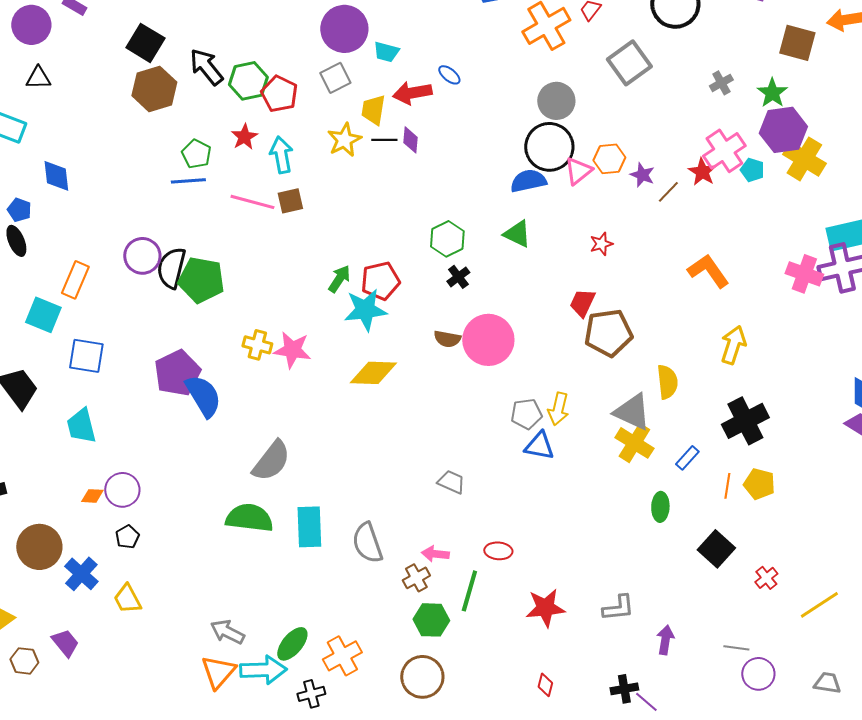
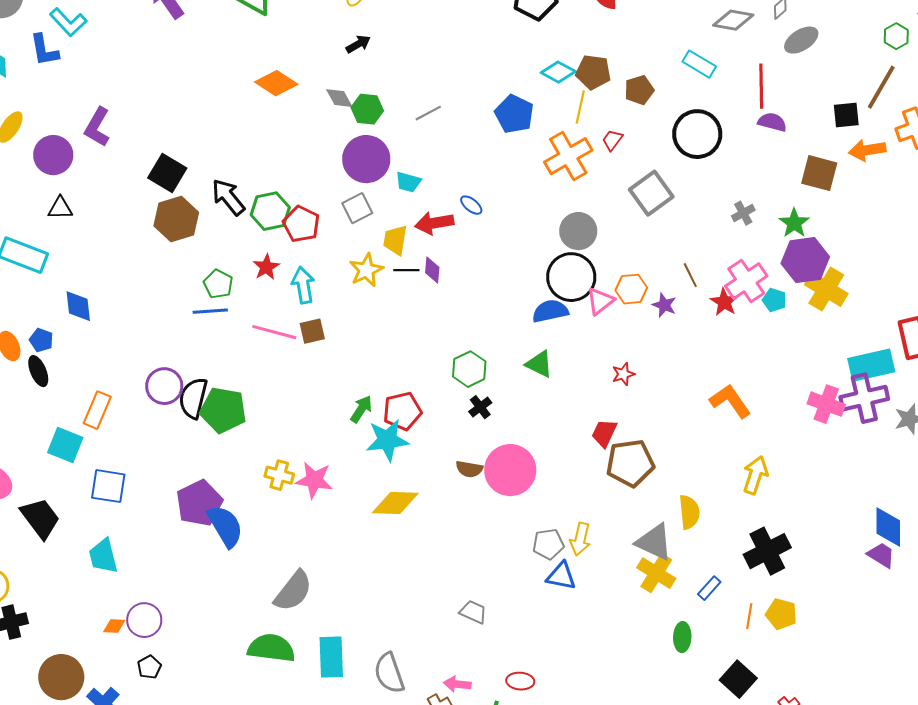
brown line: (668, 192) -> (690, 275), moved, turned -70

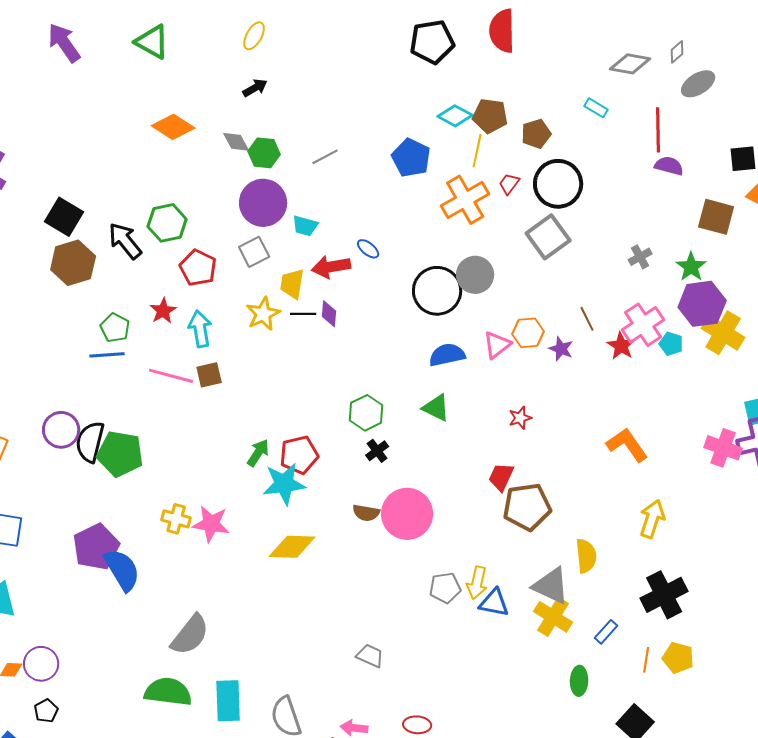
cyan rectangle: (699, 64) -> (596, 108), size x0.7
black circle: (697, 134) -> (558, 184), moved
green hexagon: (270, 211) -> (167, 223), moved
black circle: (571, 277) -> (437, 291), moved
blue triangle: (561, 576) -> (494, 603), moved

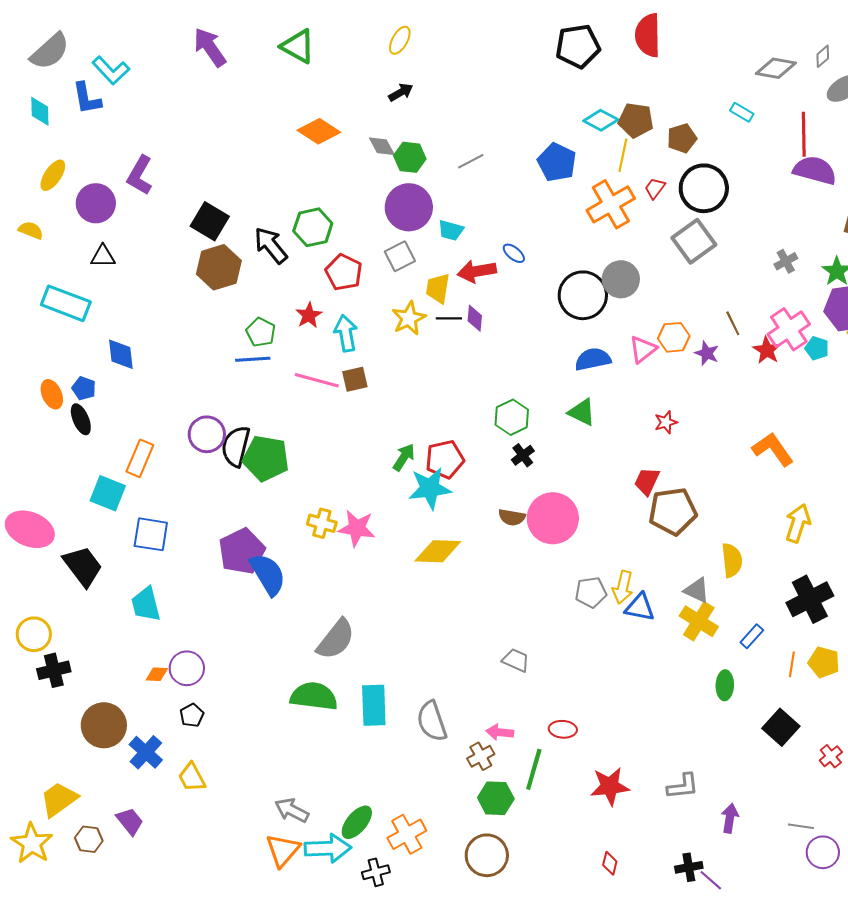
purple semicircle: (669, 166) -> (815, 170), size x1.5
gray triangle: (551, 586) -> (697, 590), size x0.7

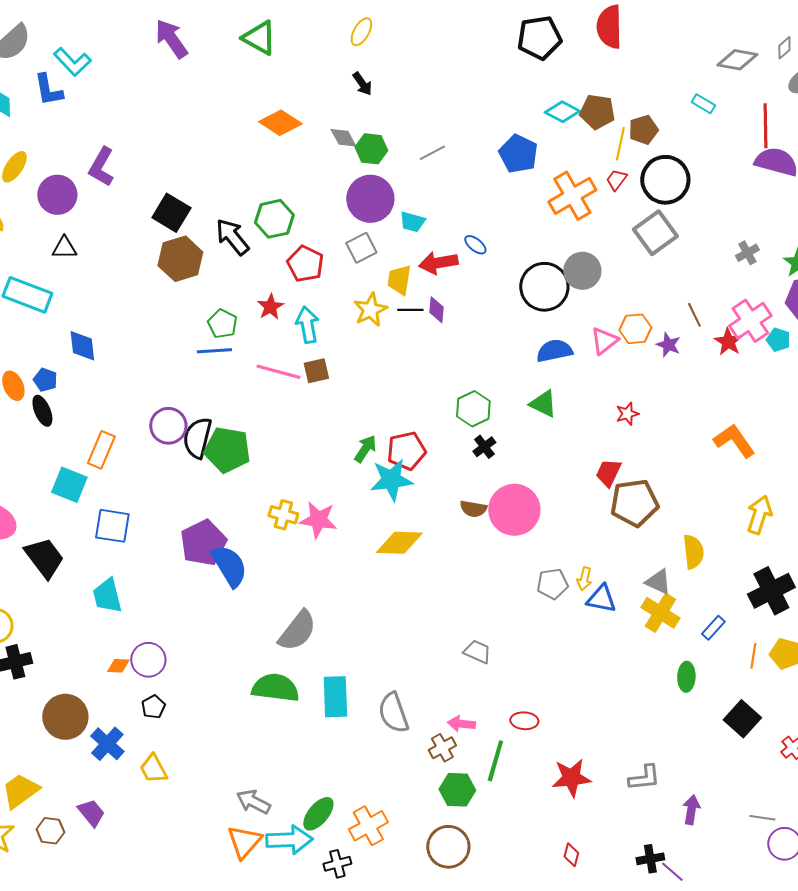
black arrow: (401, 92) -> (362, 84), turned 85
yellow line: (623, 155) -> (620, 144), moved
yellow arrow: (623, 587) -> (584, 579), size x0.7

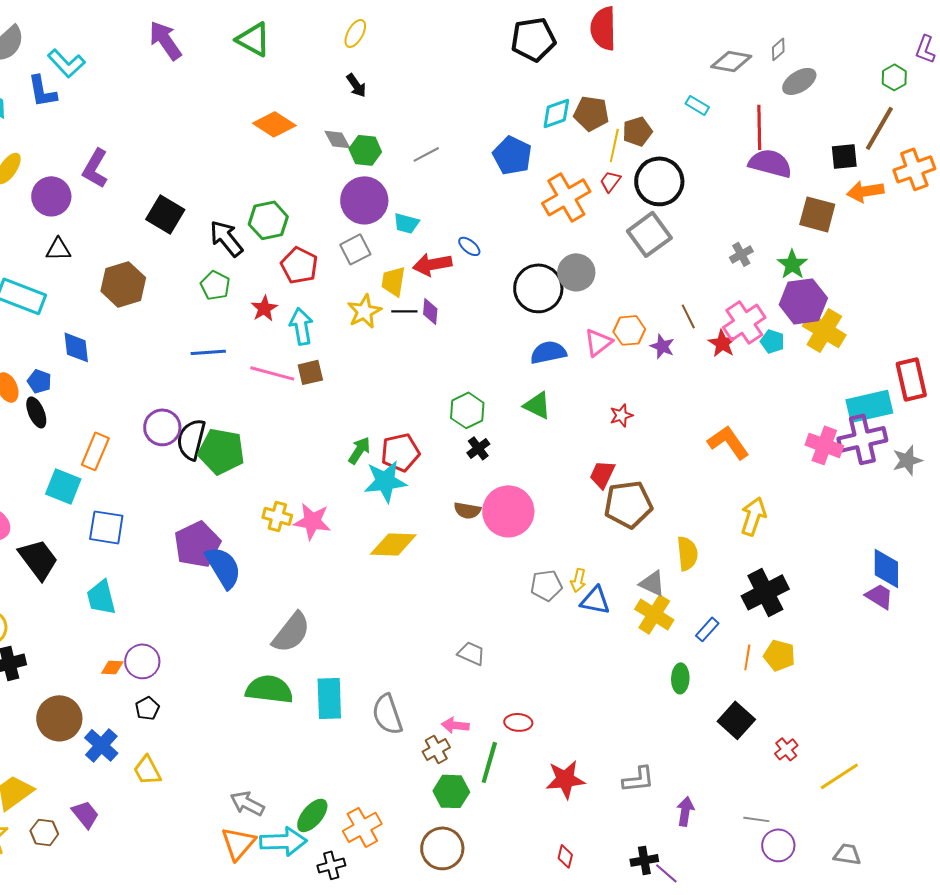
cyan diamond: (562, 112) -> (556, 113), turned -48
brown hexagon: (180, 259) -> (123, 284), moved
green pentagon: (222, 324) -> (215, 285), moved

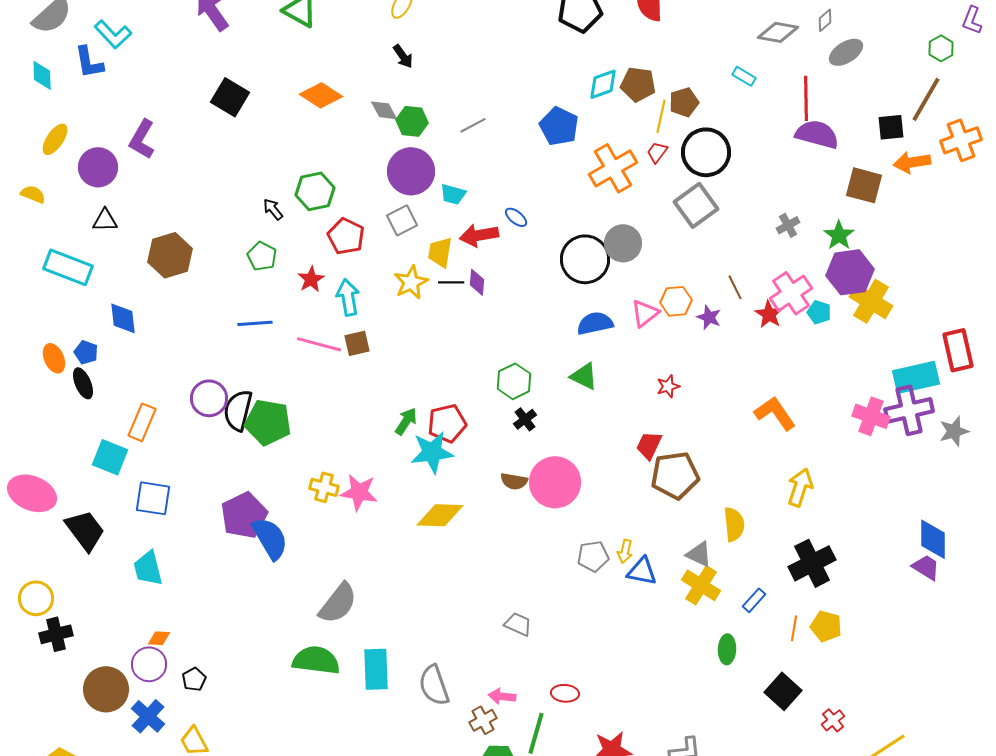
black square: (165, 214) -> (230, 97), moved
black arrow: (226, 238) -> (273, 209), size x0.6
purple circle: (142, 661) -> (149, 664), moved

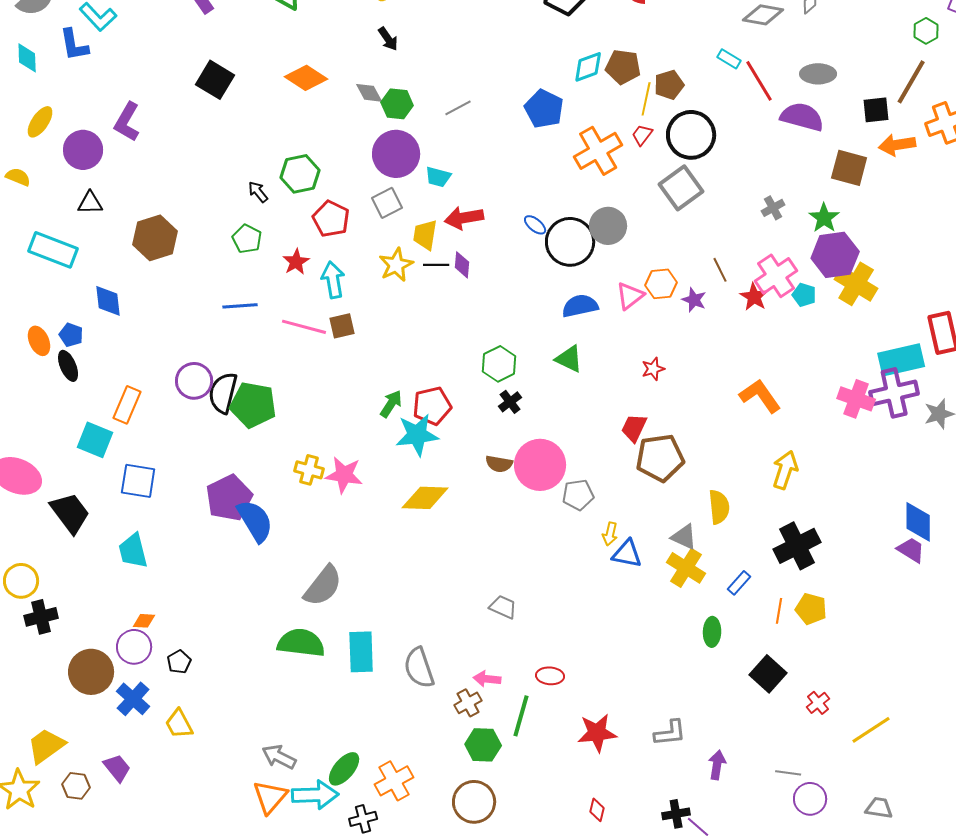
gray ellipse: (846, 52) -> (818, 74), moved, turned 32
red line: (806, 98) -> (759, 81), moved, turned -30
blue ellipse: (516, 217) -> (535, 225), moved
gray pentagon: (593, 556) -> (578, 495), moved

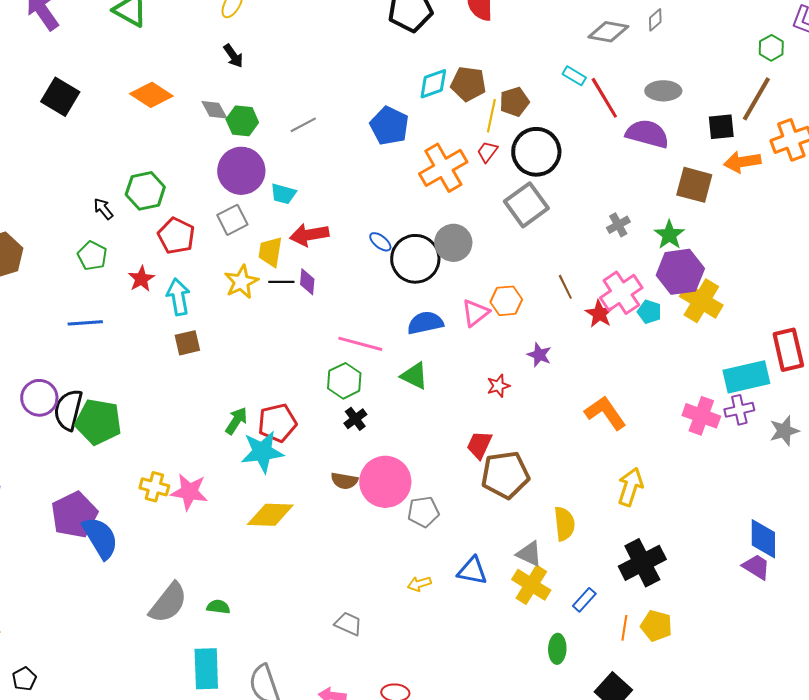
purple star: (694, 300) -> (539, 355), moved
pink line: (304, 327) -> (360, 344), moved
purple cross: (894, 393) -> (739, 410), size x0.6
yellow arrow: (610, 534) -> (419, 584), moved, turned 60
green semicircle: (301, 643) -> (218, 607), moved, size x0.5

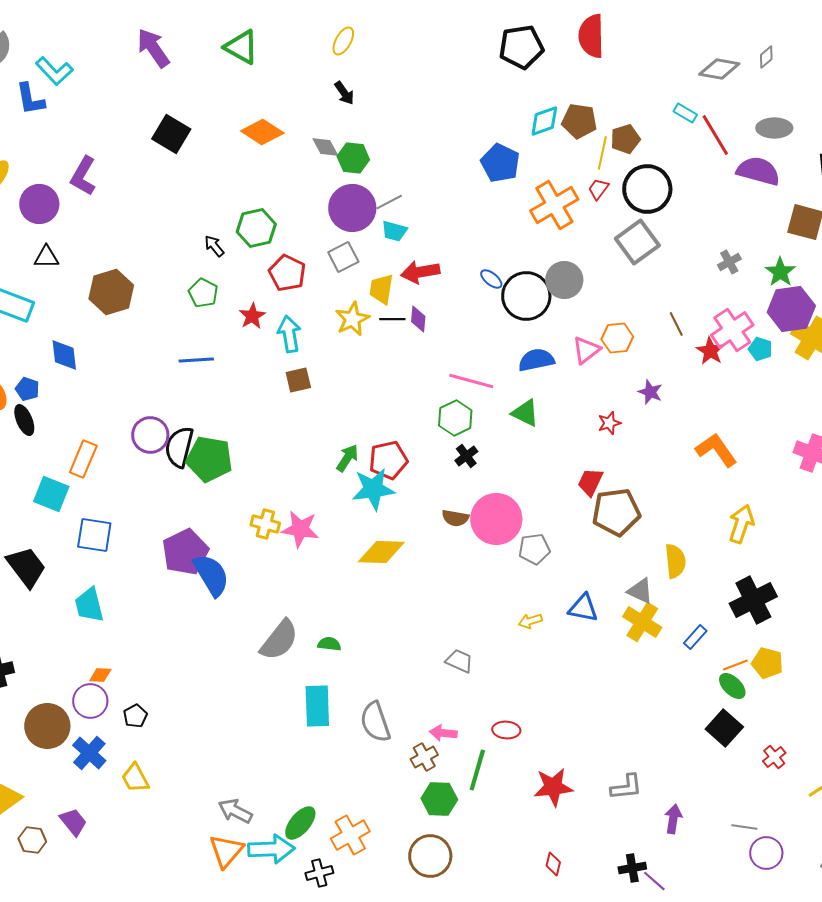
gray line: (303, 125) -> (389, 202), moved
orange line: (624, 628) -> (735, 665), turned 60
green ellipse: (557, 649) -> (732, 686), moved, turned -48

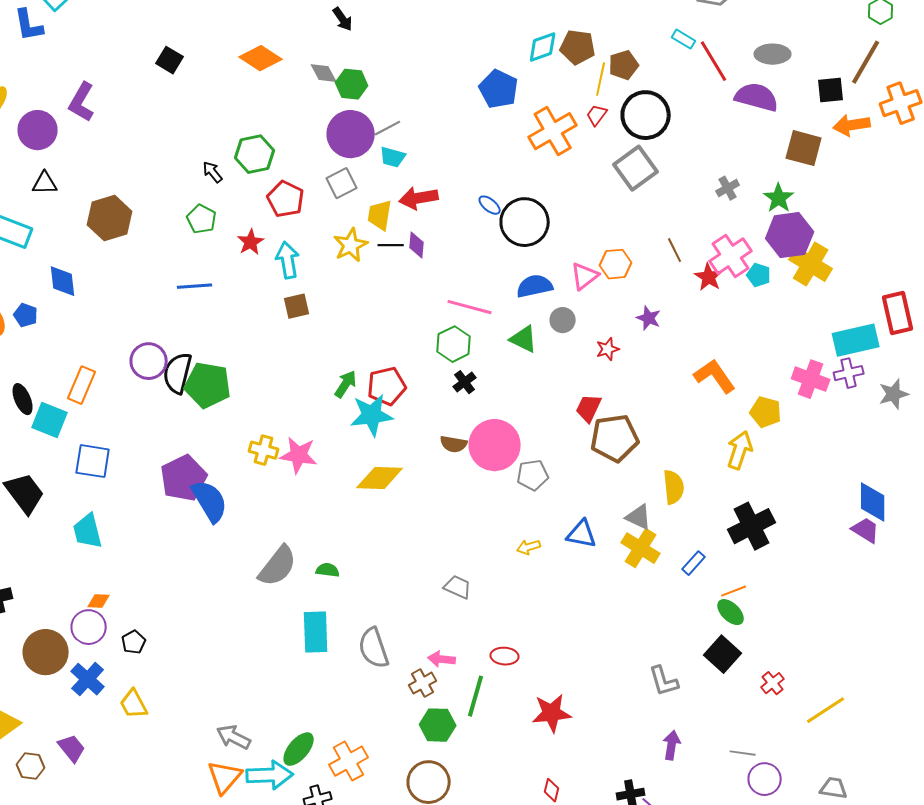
black square: (171, 134) -> (170, 60), size x0.7
gray circle: (564, 280) -> (563, 320), moved, size x0.7
black ellipse: (24, 420) -> (23, 399), moved
yellow pentagon: (767, 663) -> (766, 412), moved
gray L-shape: (626, 787) -> (664, 681), moved, turned 80

